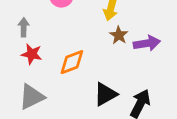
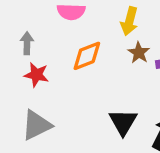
orange diamond: (72, 62) -> (87, 56), moved
black triangle: (105, 94) -> (123, 122), turned -30

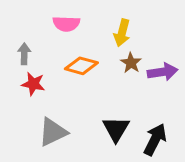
orange diamond: (87, 56) -> (81, 66), turned 36
gray triangle: (36, 125) -> (53, 132), moved

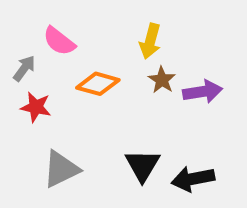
pink semicircle: (66, 24) -> (59, 41), moved, turned 36
gray arrow: (24, 54) -> (24, 68), turned 35
black arrow: (155, 140) -> (193, 179), turned -128

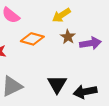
yellow arrow: (150, 41) -> (61, 15), turned 42

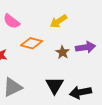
brown star: (68, 37) -> (62, 52), moved

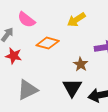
brown star: (62, 52) -> (81, 64), moved

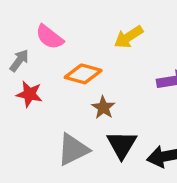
brown star: (81, 64) -> (103, 108), moved
gray triangle: (27, 90) -> (73, 150), moved

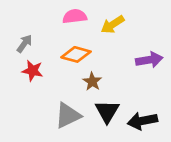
pink semicircle: (50, 37) -> (75, 16), moved, turned 135

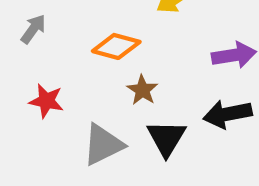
red star: (33, 71) -> (46, 101), moved
black arrow: (142, 121) -> (227, 114), moved

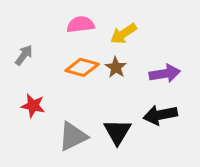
brown star: (142, 90) -> (116, 67), moved

